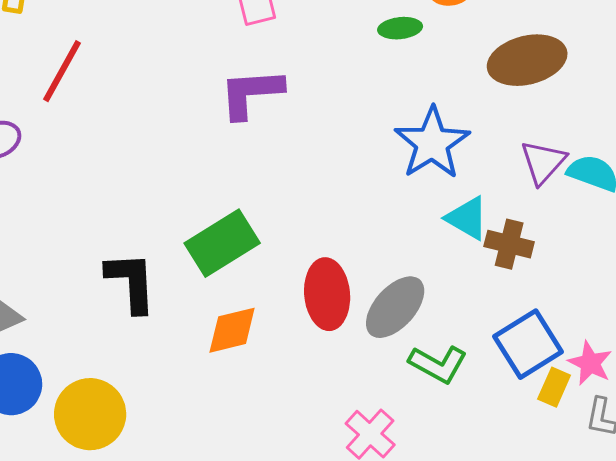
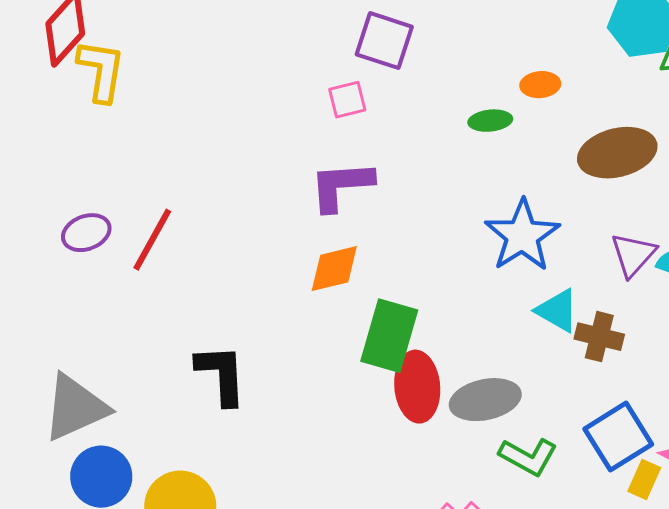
red line: (62, 71) -> (152, 240), moved
green rectangle: (222, 243) -> (389, 336), moved, turned -42
gray ellipse: (395, 307) -> (485, 400), turned 36
orange diamond: (232, 330) -> (334, 269), moved

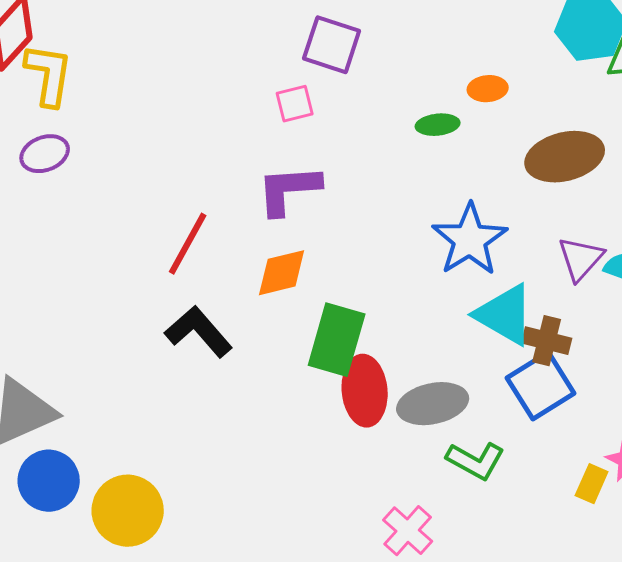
purple ellipse: (86, 233) -> (45, 154), moved
red line: (152, 240) -> (188, 244), moved
cyan triangle: (557, 311) -> (505, 315), size x1.4
black L-shape: (221, 375) -> (199, 332), moved, turned -38
blue square: (618, 437) -> (541, 386), moved

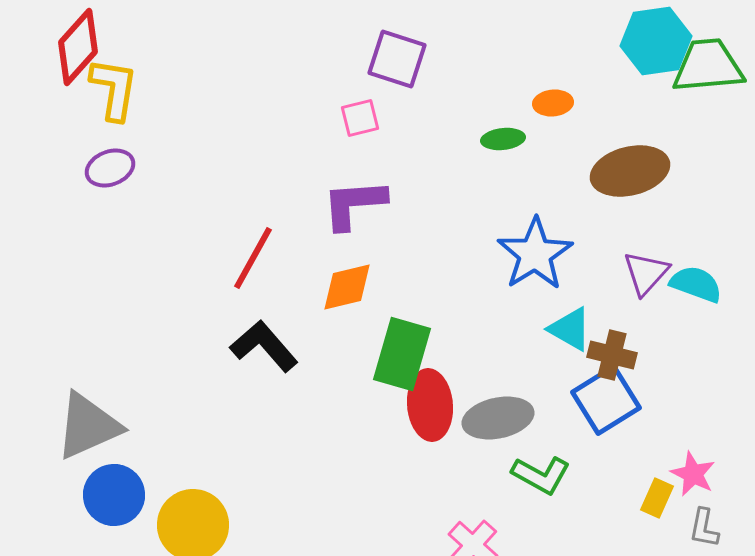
cyan triangle: (505, 315) -> (570, 329), size x0.7

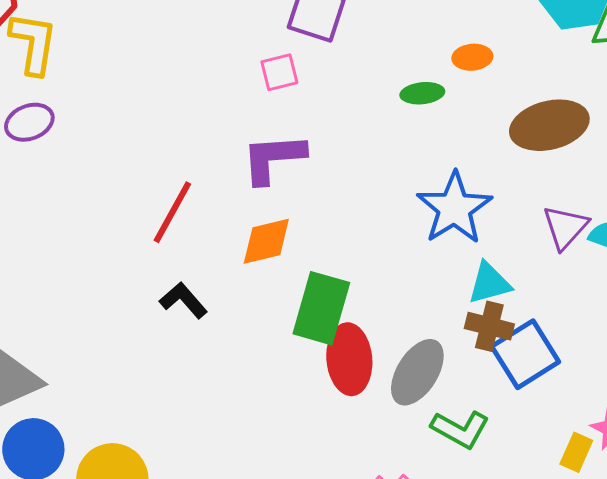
cyan triangle: (570, 329) -> (489, 283), turned -45
black L-shape: (264, 346) -> (183, 300), size x0.7
brown cross: (612, 355) -> (489, 326), moved
gray ellipse: (498, 418) -> (417, 372), turned -46

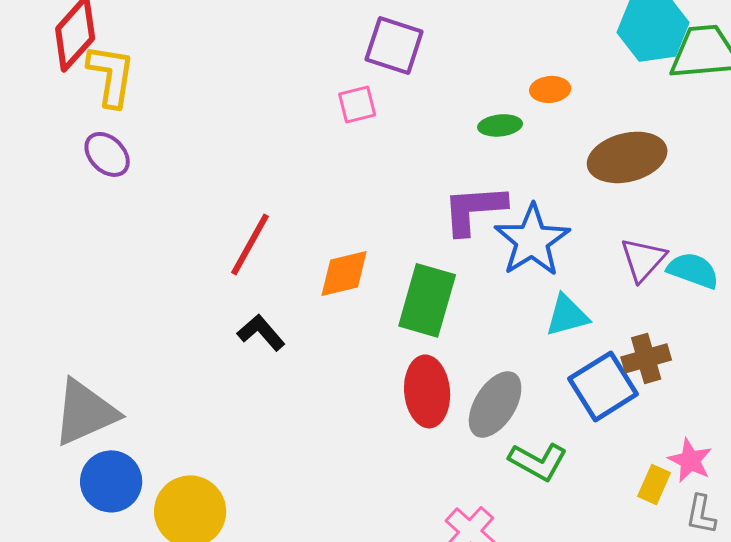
purple ellipse: (29, 122) -> (107, 154), turned 66
purple L-shape: (273, 158) -> (474, 209), moved
green rectangle: (321, 308) -> (427, 300), moved
brown cross: (489, 326) -> (646, 358), moved, turned -30

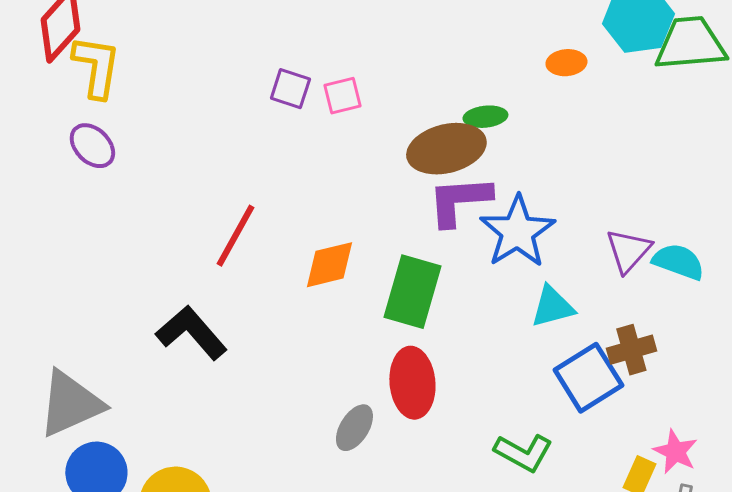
purple square: (394, 45) -> (290, 89), moved, size x0.7
orange ellipse: (550, 89) -> (566, 63), moved
brown ellipse: (627, 157) -> (446, 149), moved
black L-shape: (261, 332) -> (191, 333), moved, size x1.5
gray ellipse: (495, 404) -> (354, 428), moved, size x0.7

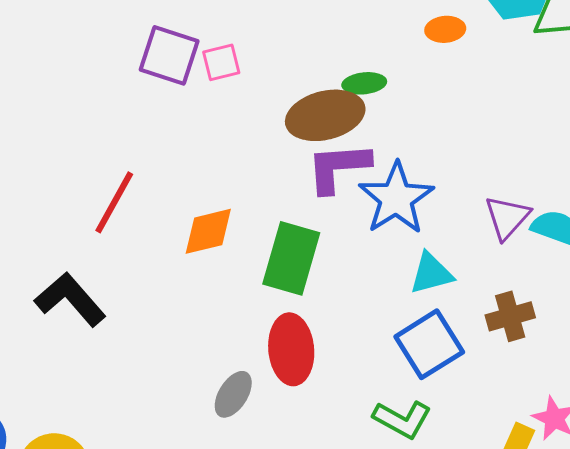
purple square: (290, 89) -> (169, 55), size x1.5
blue square: (588, 378) -> (429, 344), moved

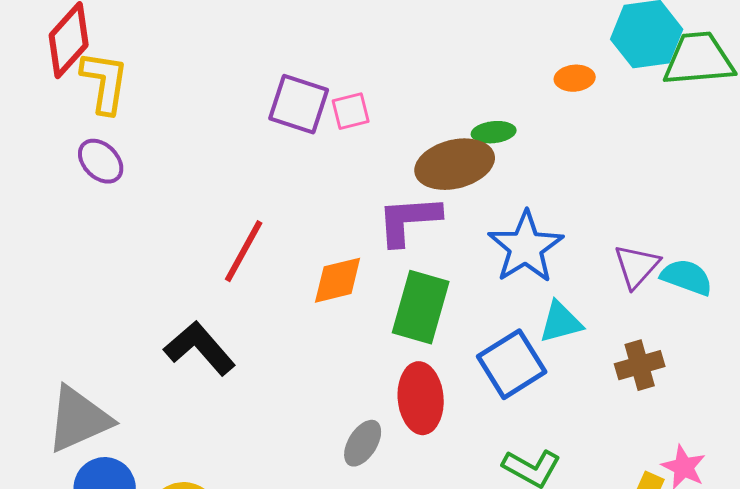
purple L-shape: (338, 167) -> (409, 220), moved
blue square: (429, 344) -> (512, 364), moved

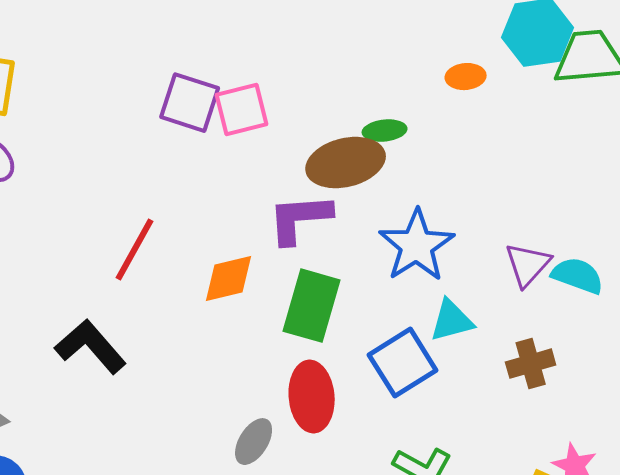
pink square: (351, 111) -> (242, 110), size x1.4

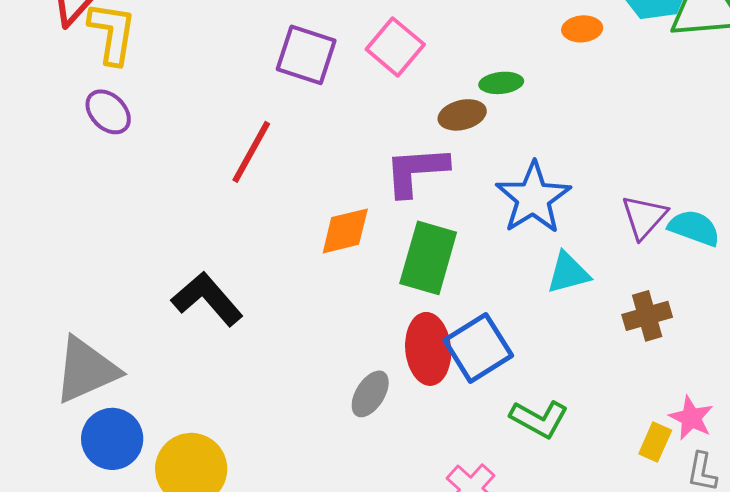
pink square: (242, 110) -> (395, 47), moved, turned -36
brown ellipse: (346, 163) -> (462, 115), size x0.6
red line: (135, 250) -> (251, 152), moved
blue square: (403, 363) -> (478, 348), moved

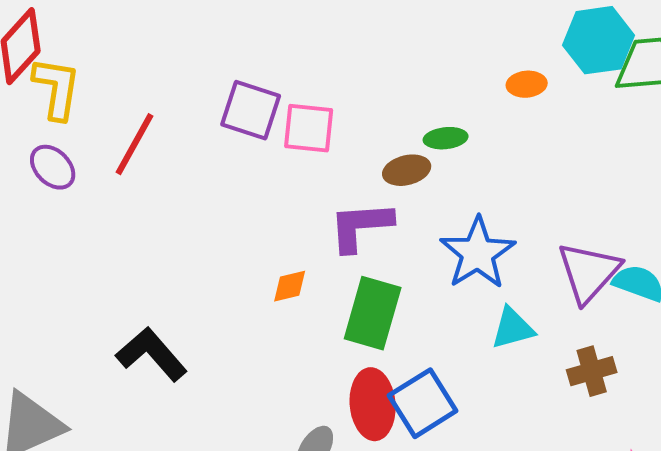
pink square: (395, 47) -> (309, 128), moved, turned -34
red line: (251, 152) -> (135, 144), moved
purple triangle: (644, 217) -> (589, 272), size x1.4
orange diamond: (345, 231) -> (290, 286), size x0.7

